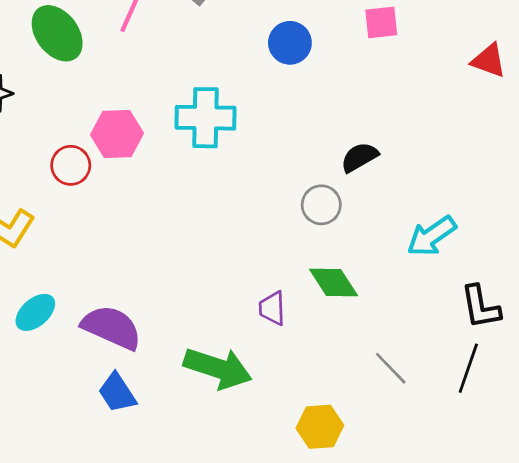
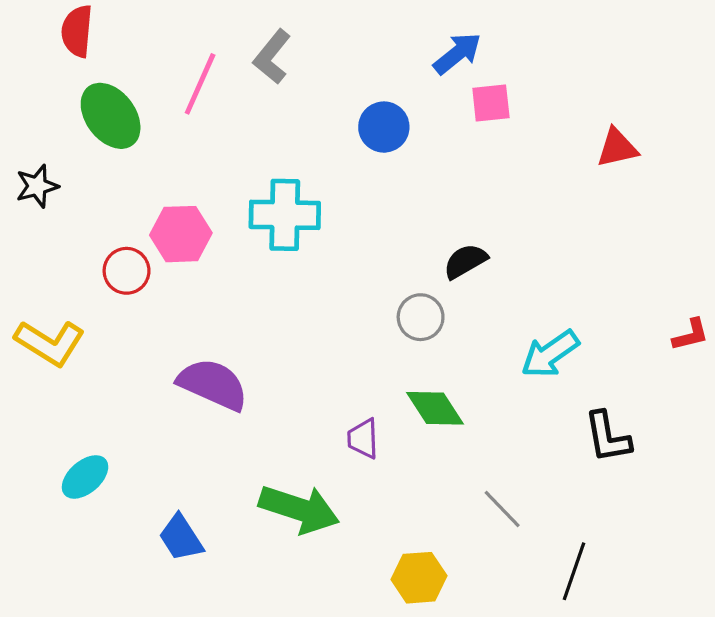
red triangle: (489, 61) -> (617, 148), turned -33
cyan ellipse: (35, 312) -> (85, 477), moved
purple semicircle: (112, 327) -> (213, 384), moved
black line: (468, 368) -> (574, 571), moved

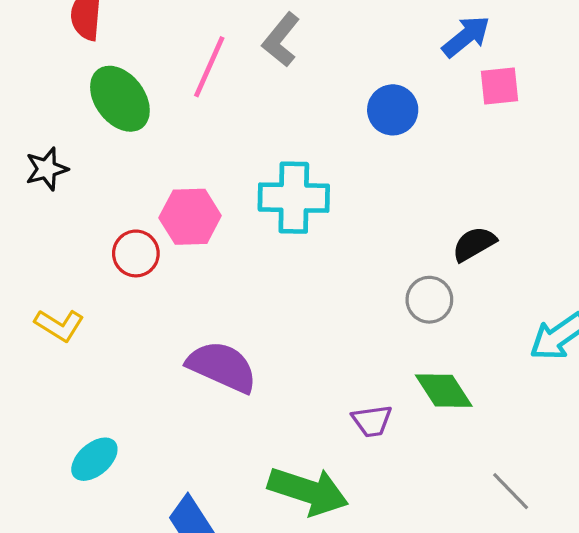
yellow L-shape: (50, 343) -> (59, 325), size x0.7
purple trapezoid: (363, 439) -> (372, 421), turned -96

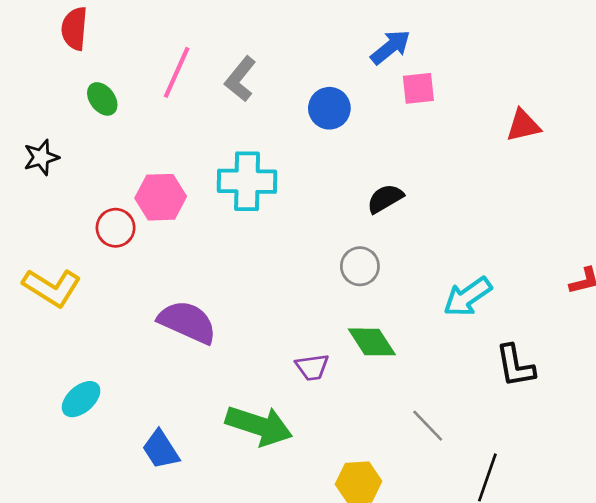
gray L-shape: (281, 40) -> (240, 79), moved
green ellipse: (120, 99) -> (102, 99), size x0.6
black semicircle: (474, 244) -> (385, 199), moved
yellow L-shape: (59, 325) -> (52, 288), size x1.4

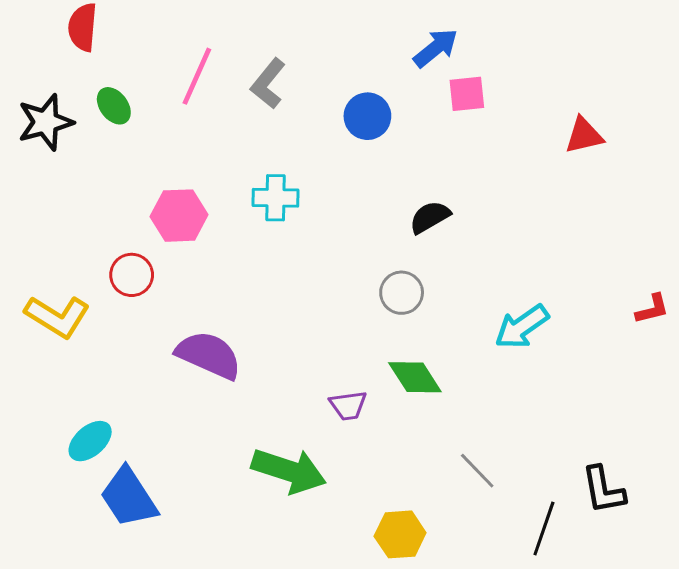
black star: (41, 157) -> (46, 122), moved, size x1.4
cyan cross: (247, 181) -> (275, 198), size x0.7
red circle: (116, 228) -> (132, 275), moved
black L-shape: (515, 366) -> (603, 490), moved
blue trapezoid: (161, 450) -> (129, 497), moved, size x1.4

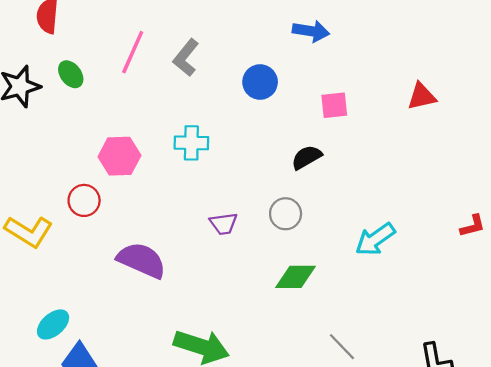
blue arrow: (436, 48) -> (311, 31), turned 48
pink square: (467, 94) -> (334, 105), moved
green diamond: (415, 377) -> (295, 277), turned -57
purple trapezoid: (348, 405) -> (224, 224), moved

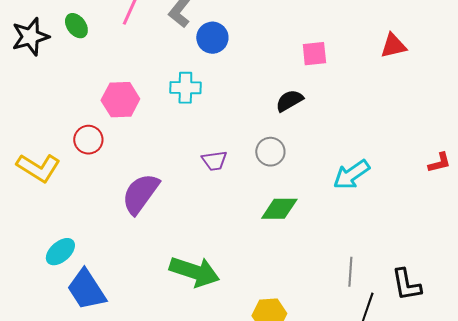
blue circle: (260, 82) -> (212, 38), moved
purple semicircle: (142, 260) -> (140, 194), turned -78
gray line: (342, 347) -> (350, 272), moved, turned 48

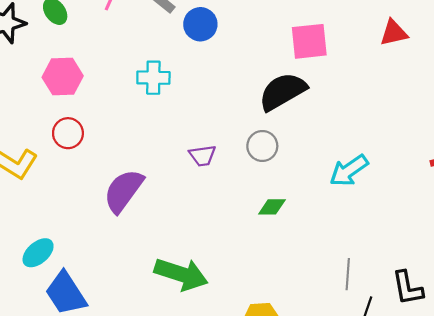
pink square: (314, 54) -> (309, 41), size x1.4
cyan cross: (185, 88) -> (153, 78), moved
pink hexagon: (120, 100) -> (63, 77), moved
black semicircle: (289, 101) -> (283, 92), size x1.6
green diamond: (279, 209) -> (272, 207), size x0.7

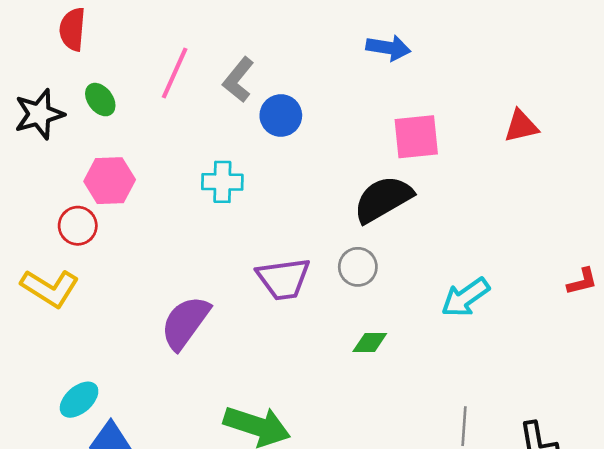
red circle: (68, 133) -> (78, 226), moved
purple trapezoid: (203, 156) -> (283, 279), size x1.6

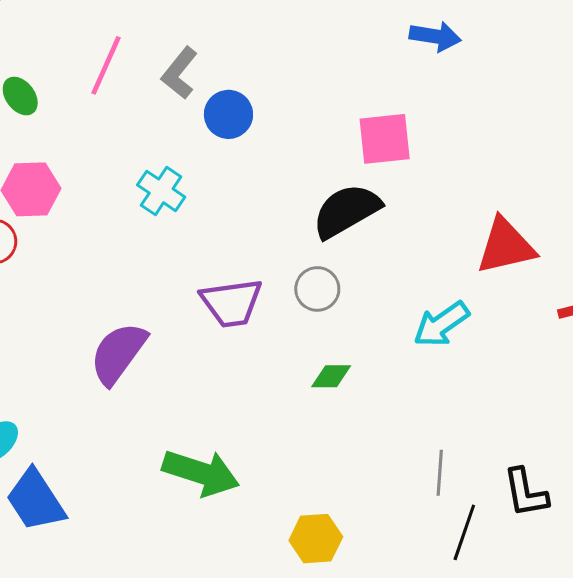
blue arrow: (388, 48) -> (435, 36), moved
red triangle: (521, 126) -> (506, 246), moved, size x1.5
cyan cross: (222, 182) -> (161, 191), turned 33

